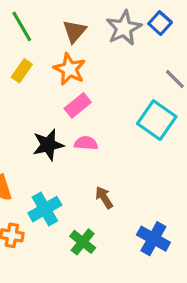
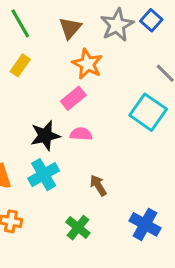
orange star: (70, 69) -> (87, 64), moved
cyan cross: (45, 209) -> (44, 175), moved

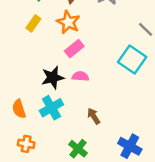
orange star: (87, 64) -> (68, 22), moved

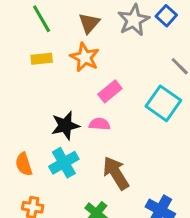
yellow rectangle: (33, 23) -> (42, 59), turned 49
pink rectangle: (74, 49) -> (110, 91), moved
brown arrow: (94, 116) -> (116, 173), size x1.6

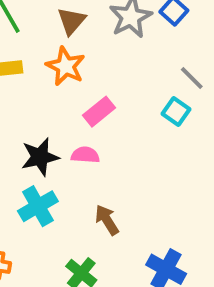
cyan square: (163, 103) -> (176, 112), moved, size x0.6
brown arrow: (116, 173) -> (107, 220), size x0.7

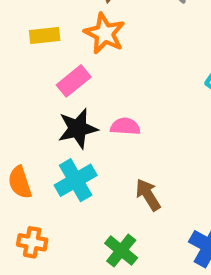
pink rectangle: (99, 112) -> (74, 81), moved

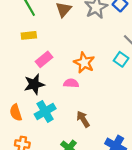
orange star: (105, 33) -> (84, 63), moved
black star: (78, 129) -> (34, 84), moved

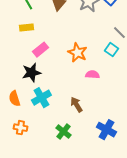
pink semicircle: (71, 83) -> (92, 75), moved

